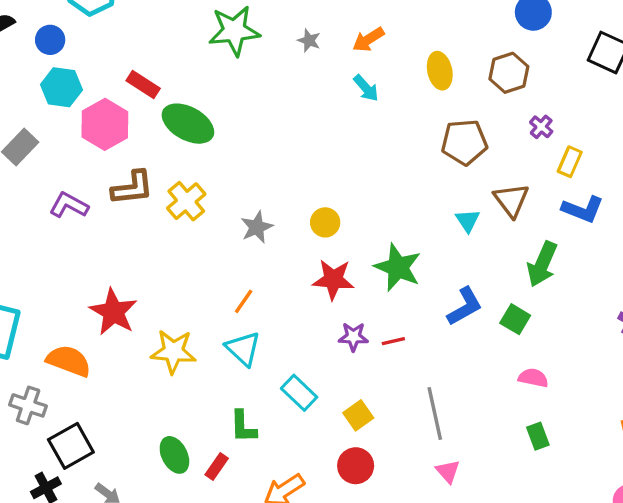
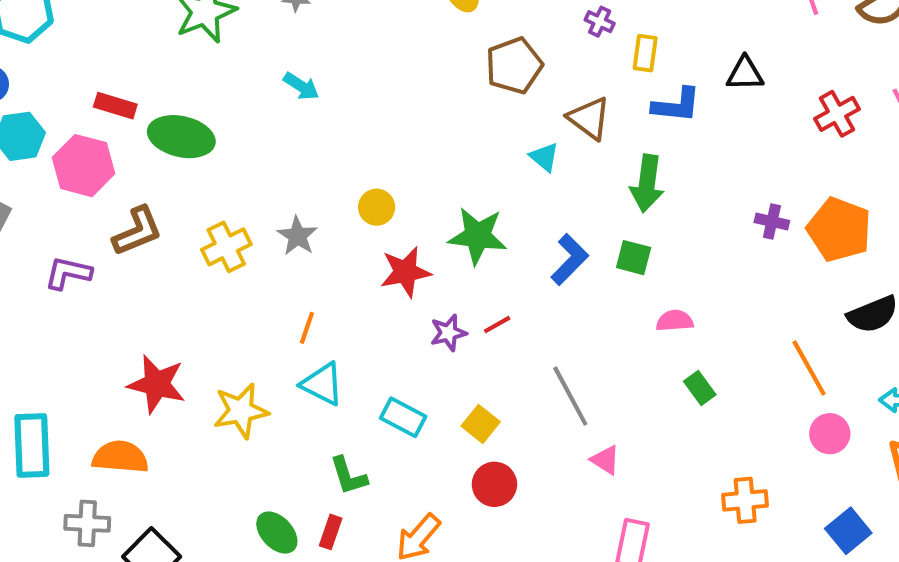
cyan arrow: (366, 88) -> (301, 86), moved
yellow cross: (186, 201) -> (226, 247), moved, turned 30

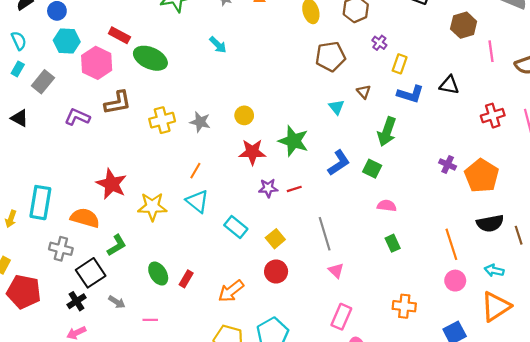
brown triangle: (589, 118) -> (364, 92), size x0.6
gray star: (297, 236) -> (200, 122), turned -30
green L-shape: (348, 476) -> (117, 245), moved, turned -115

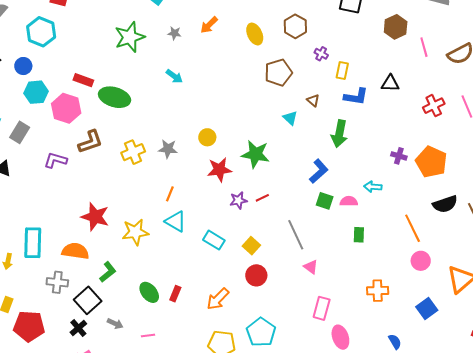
blue L-shape: (339, 163) -> (319, 171), moved
green square: (372, 169) -> (325, 201), moved
green rectangle: (393, 243) -> (359, 235), turned 35
cyan arrow: (494, 270) -> (373, 187), moved

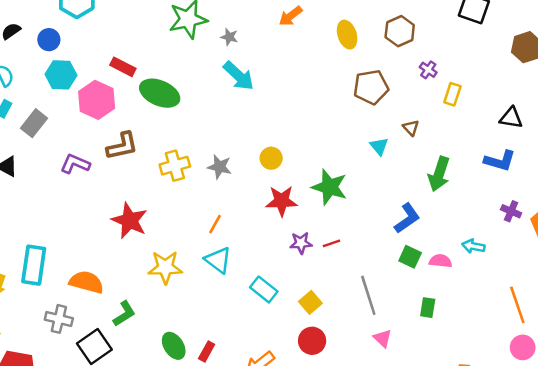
gray star: (175, 33) -> (229, 37), moved
cyan arrow: (174, 76) -> (239, 76), size x1.5
blue L-shape: (356, 97) -> (500, 161), moved
red star: (95, 217) -> (130, 221), moved
green rectangle: (359, 235) -> (428, 308), moved

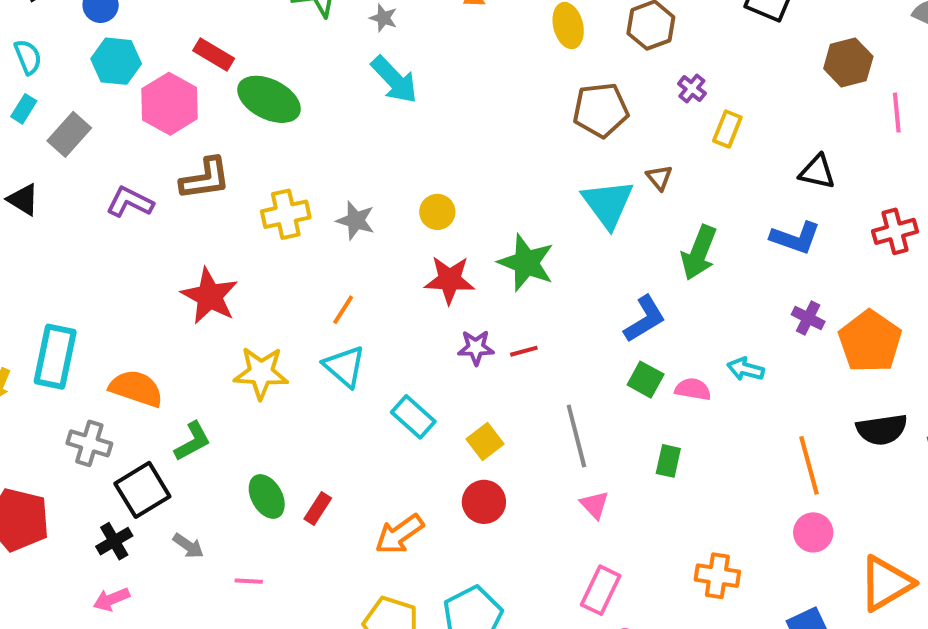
cyan triangle: (379, 146) -> (608, 204), size x1.8

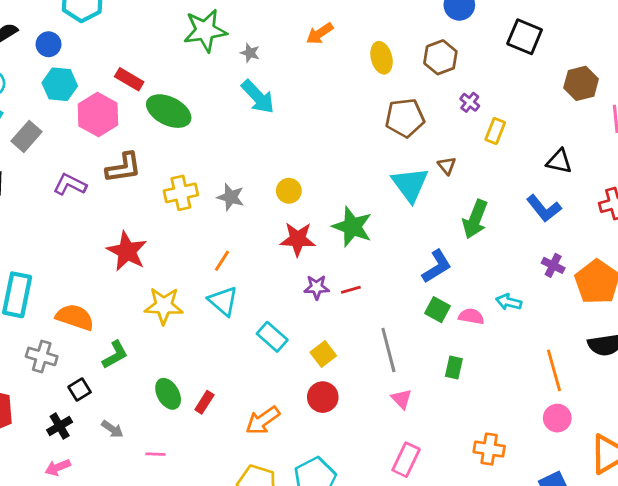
blue L-shape: (795, 238) -> (544, 208), turned 32
black square: (142, 490) -> (80, 389), size x0.6

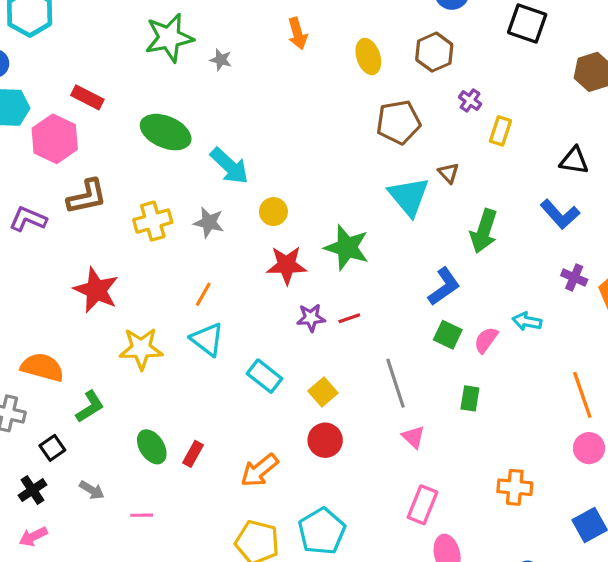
orange arrow: (320, 33) -> (297, 33), turned -68
cyan arrow: (258, 97) -> (229, 166), moved
green ellipse: (169, 111) -> (166, 132), moved
pink semicircle: (471, 316) -> (486, 340), turned -60

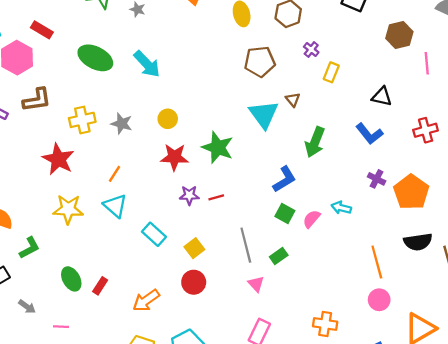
cyan arrow: (229, 166) -> (147, 64), moved
red star: (96, 290) -> (58, 159), moved
green rectangle: (470, 398) -> (279, 256), moved, turned 42

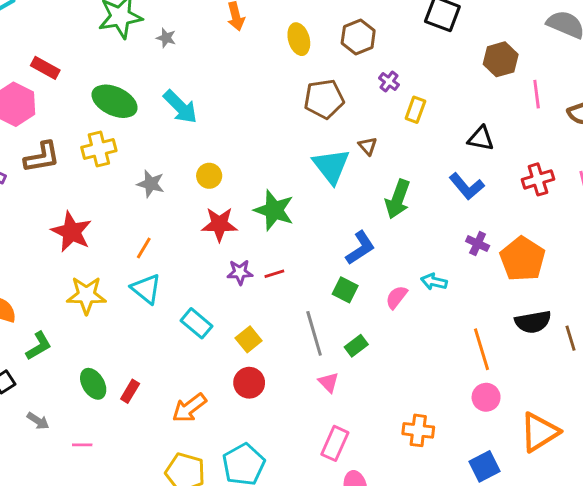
yellow cross: (82, 120) -> (99, 149), moved
green square: (285, 213) -> (345, 290), moved

